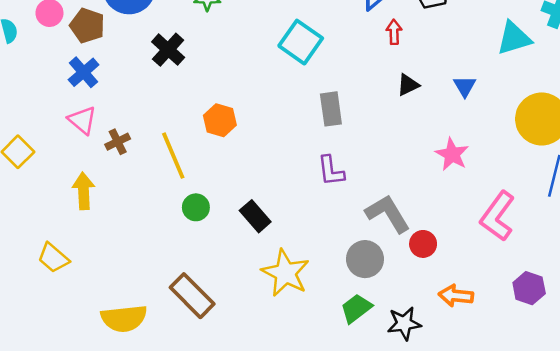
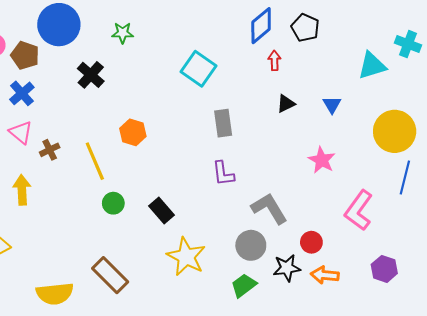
red circle: (423, 244) -> (311, 242), moved
black star: (404, 323) -> (287, 268), moved

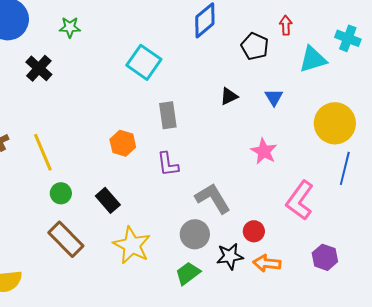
black pentagon: (305, 28) -> (255, 46), moved
red arrow: (274, 61) -> (286, 25), moved
orange hexagon: (133, 132) -> (123, 143), moved
brown rectangle: (110, 275) -> (66, 239), moved

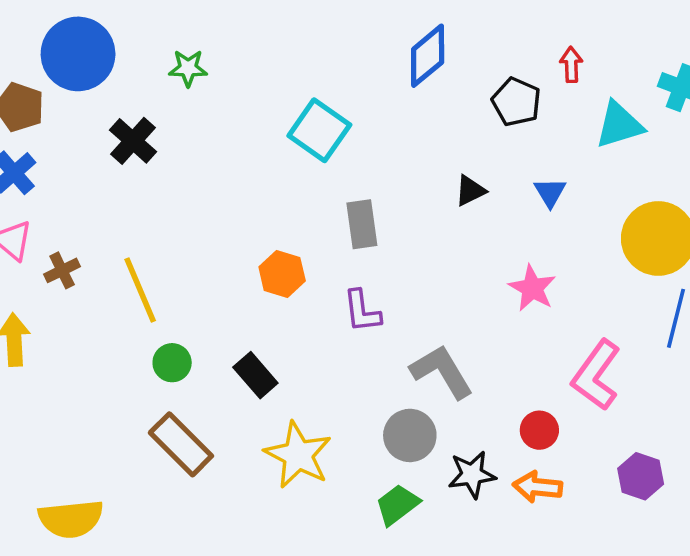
red circle: (254, 231) -> (539, 430), moved

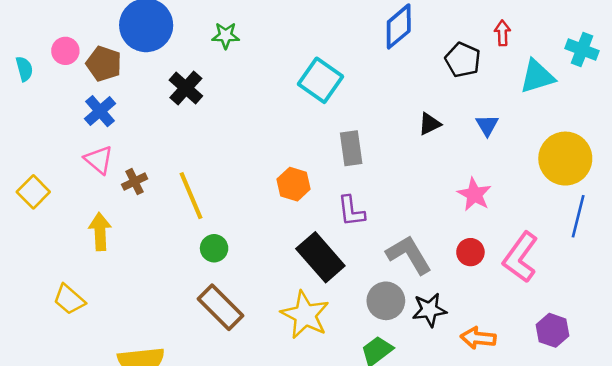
black rectangle: (255, 375) -> (320, 257), moved, size x1.5
red circle: (539, 430) -> (470, 252), moved
black star: (472, 474) -> (429, 310), moved

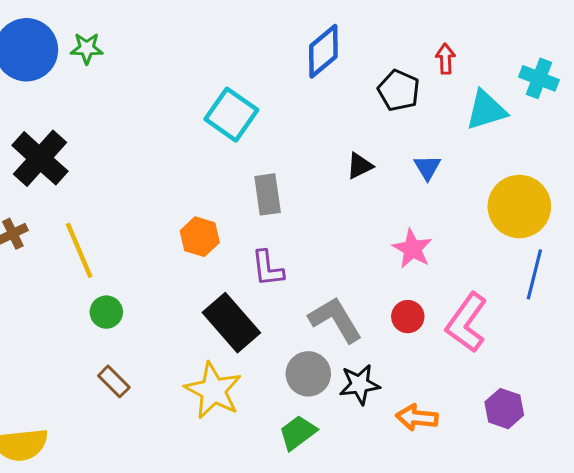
green star: (226, 35) -> (87, 48), moved
black cross: (186, 88) -> (40, 158), moved, size x1.4
brown rectangle: (220, 307) -> (114, 381), size x0.6

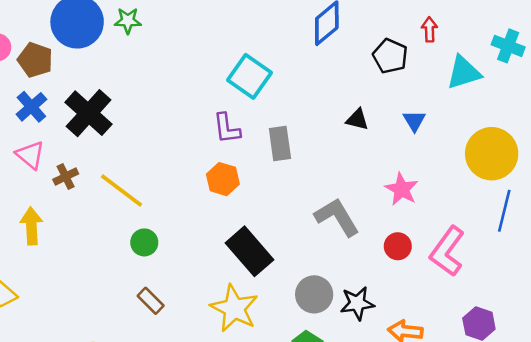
black triangle: (360, 166) -> (357, 119), turned 40
yellow line: (79, 250) -> (121, 190), turned -30
purple L-shape: (268, 268) -> (227, 128), moved
gray L-shape: (335, 320) -> (337, 217), moved

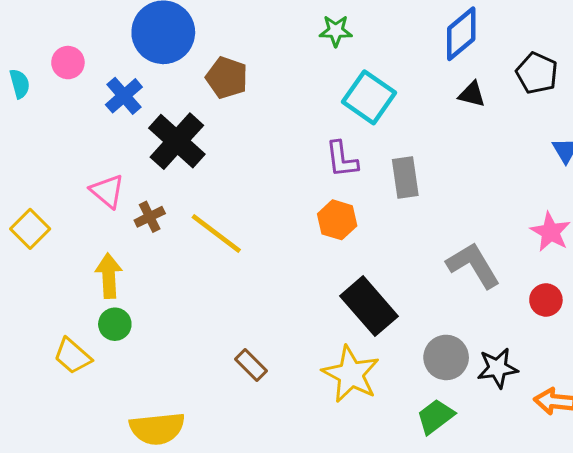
green star: (128, 21) -> (336, 31), moved
brown pentagon: (35, 60) -> (227, 78), moved
blue cross: (31, 107) -> (124, 96), moved
black triangle: (357, 119) -> (472, 94), moved
green circle: (144, 242) -> (115, 324), moved

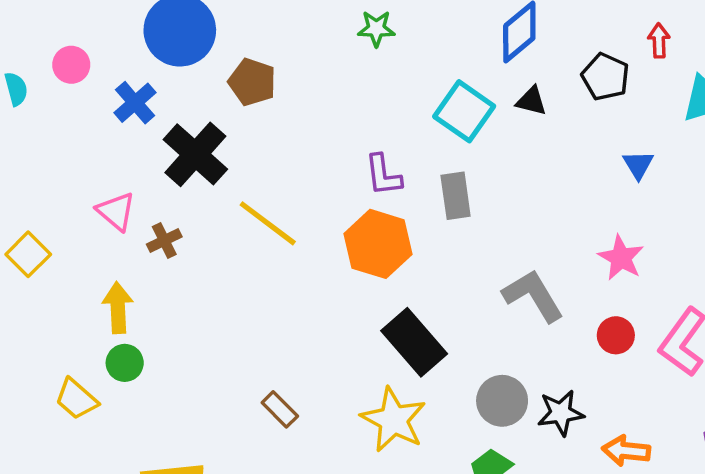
cyan square: (369, 97) -> (464, 111), moved
orange hexagon: (337, 220) -> (378, 244), size x1.5
yellow line: (216, 233) -> (268, 223), moved

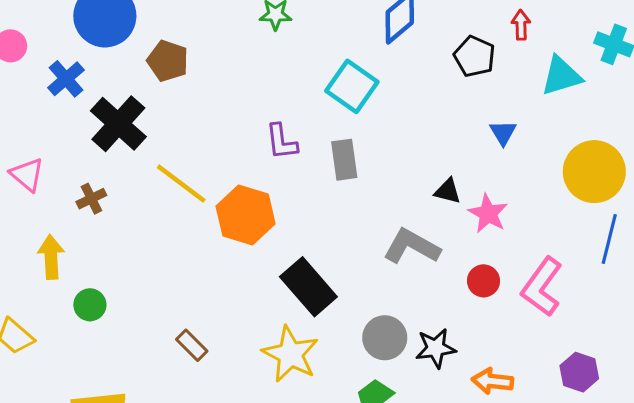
black triangle: (531, 101) -> (448, 191), moved
pink triangle: (116, 211) -> (27, 175), moved
orange hexagon: (378, 244) -> (246, 215), moved
gray L-shape: (533, 296) -> (412, 246), turned -30
green circle: (125, 363) -> (90, 305), moved

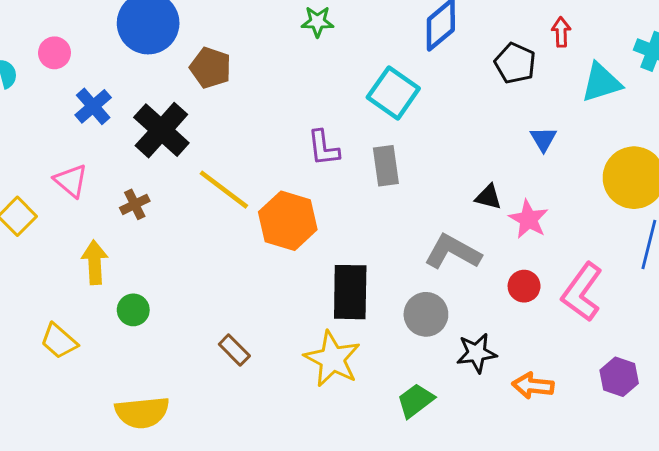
blue cross: (66, 79) -> (93, 106), moved
black rectangle: (308, 287) -> (350, 292), turned 42
gray circle: (385, 338) -> (426, 314), moved

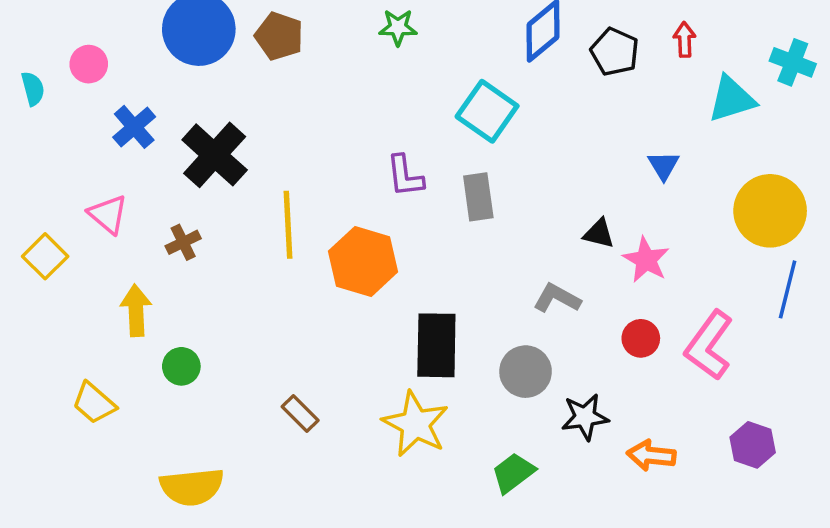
black pentagon: (515, 63) -> (615, 52), moved
brown pentagon: (211, 68) -> (279, 36), moved
yellow line: (224, 190) -> (288, 225), turned 50
gray L-shape: (453, 252) -> (557, 298), size x0.7

